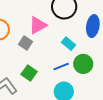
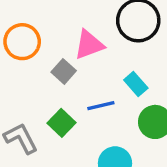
blue line: (61, 67) -> (101, 106), moved

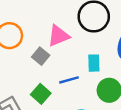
cyan rectangle: (136, 84) -> (94, 63), turned 42

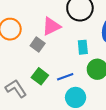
blue line: (69, 80) -> (65, 77), moved

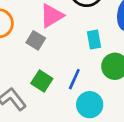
blue line: (65, 77) -> (74, 79), turned -42

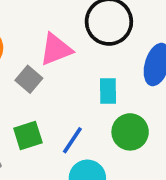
green square: (42, 81) -> (28, 135), turned 30

